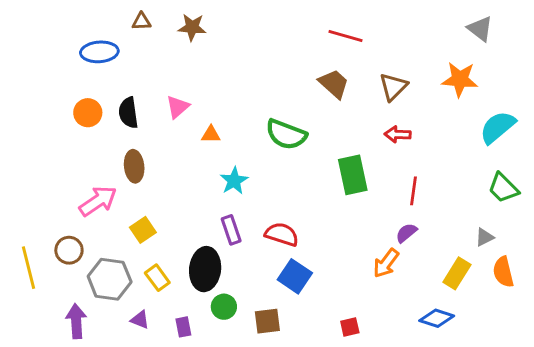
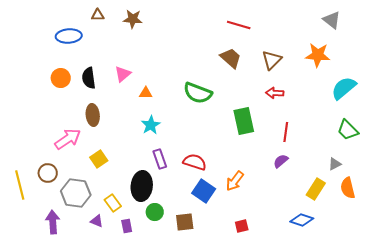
cyan star: (234, 181) -> (151, 125), moved
orange arrow: (386, 263) -> (235, 181), moved
yellow rectangle: (157, 278) -> (113, 203), moved

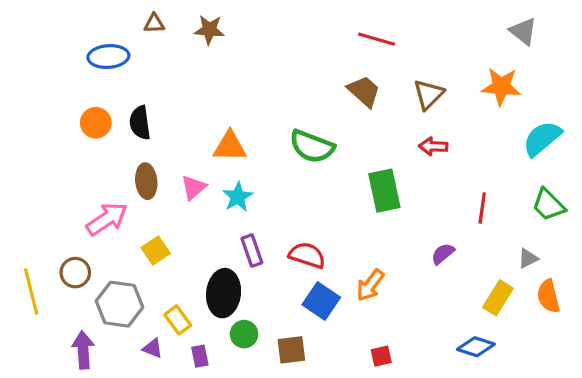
pink triangle: (123, 74) -> (194, 187), moved
orange triangle: (146, 93) -> (230, 146), size x1.6
red line: (286, 132) -> (482, 208), moved

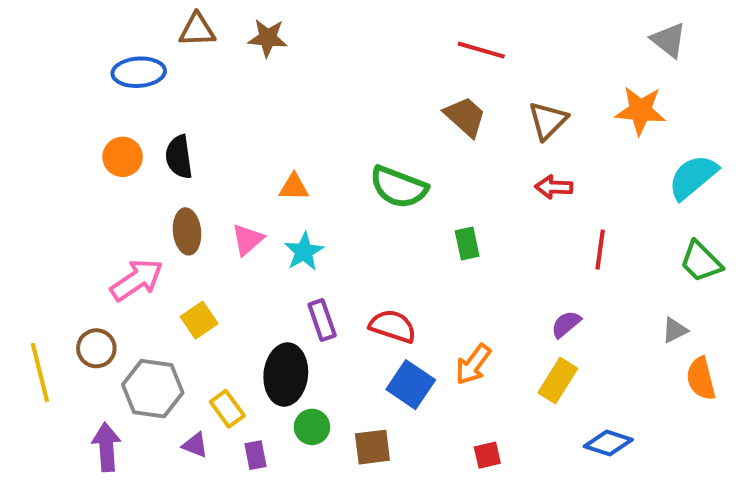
brown triangle: (154, 23) -> (197, 30), size x1.4
orange triangle: (230, 146) -> (294, 187), size x0.7
green rectangle: (384, 191) -> (467, 244), moved, size x0.6
red line: (482, 208) -> (600, 250), moved
yellow rectangle: (498, 298) -> (558, 381), moved

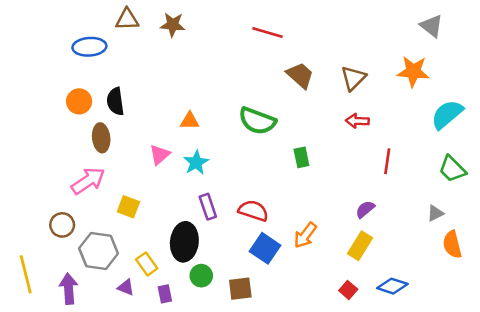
red line: (481, 50) -> (268, 32), moved
brown ellipse: (187, 231) -> (101, 138), moved
yellow square: (199, 320) -> (128, 207), turned -35
yellow line: (40, 372) -> (26, 274), moved
red square: (487, 455) -> (348, 290), moved, turned -36

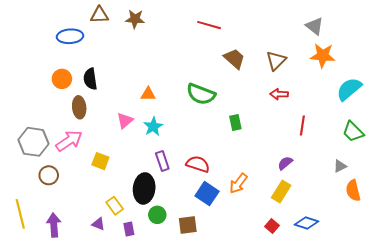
gray triangle: (431, 26) -> (315, 26), moved
gray hexagon: (99, 251) -> (33, 142), moved

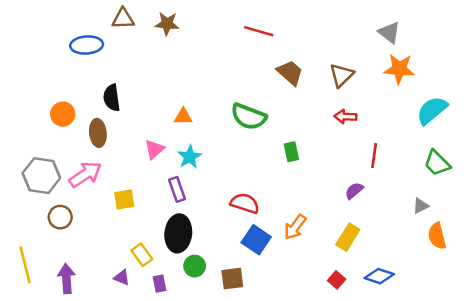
orange circle: (62, 79) -> (63, 114), moved
yellow square: (100, 161) -> (124, 199), turned -30
purple rectangle: (162, 161) -> (177, 189), moved
purple semicircle: (285, 163) -> (354, 191), moved

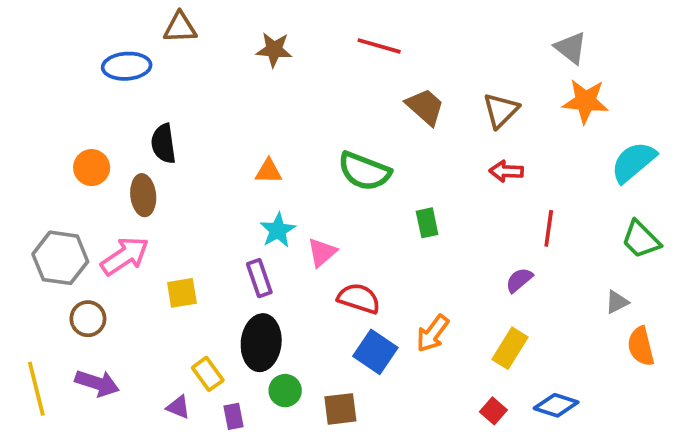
brown star: (167, 24) -> (274, 50), moved
pink triangle: (154, 149) -> (322, 252), moved
purple arrow: (66, 279) -> (97, 383), moved, turned 112

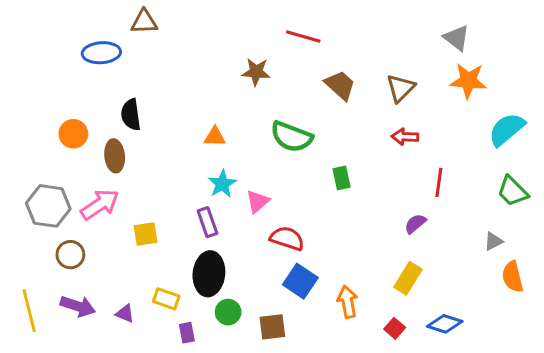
brown star: (274, 50) -> (256, 72), moved
orange arrow: (433, 333) -> (347, 302), moved, turned 132
yellow rectangle: (208, 374) -> (166, 299), turned -35
purple triangle: (178, 407) -> (125, 314), moved

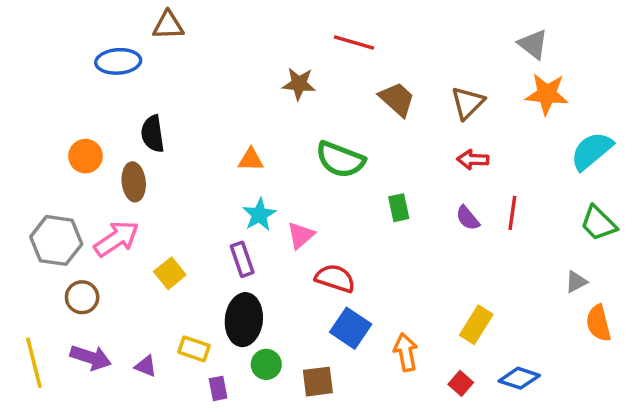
purple semicircle: (415, 224) -> (468, 218), moved, turned -90
yellow square: (146, 234) -> (170, 273), turned -30

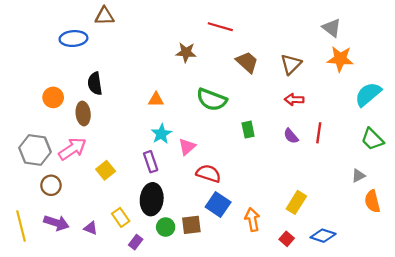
yellow rectangle: (194, 349) -> (121, 217), turned 36
brown square: (318, 382) -> (191, 225), moved
purple rectangle: (218, 388) -> (136, 242), turned 48

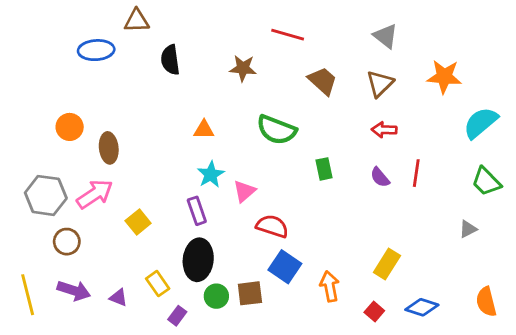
gray triangle: (332, 28) -> (386, 36), moved
black semicircle: (95, 84) -> (170, 60), moved
orange semicircle: (372, 201) -> (486, 302), moved

